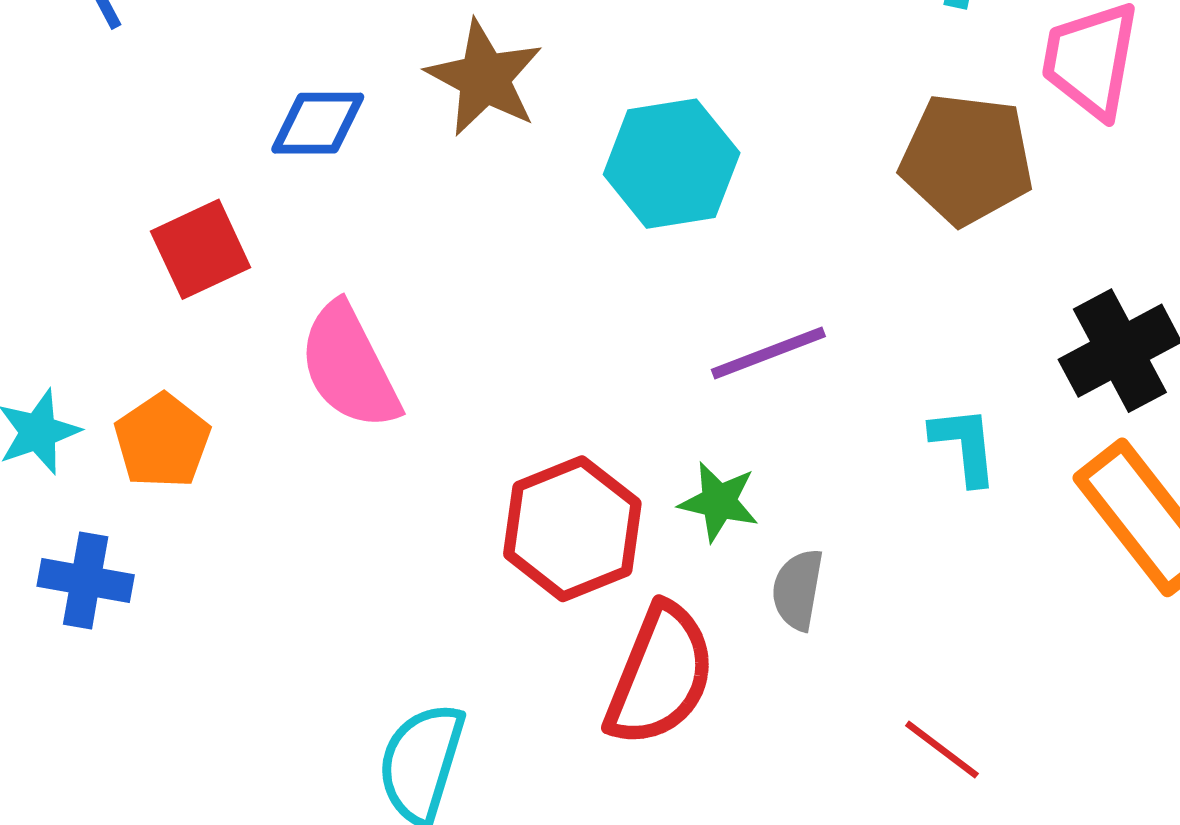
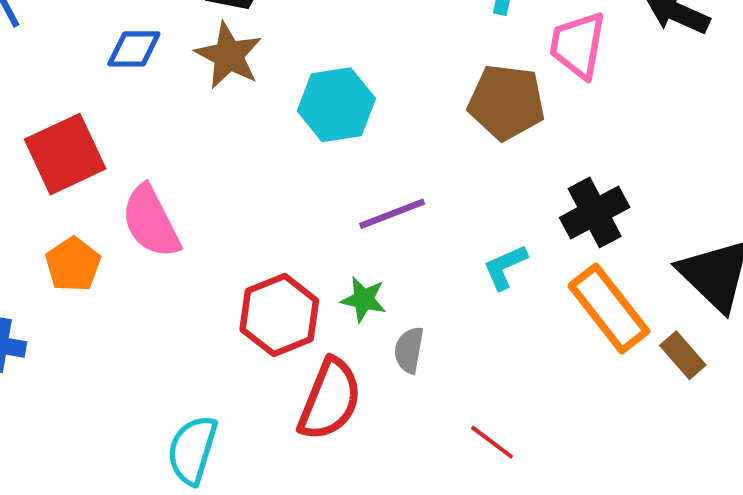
blue diamond: (318, 123) -> (134, 49), moved
red square: (201, 249) -> (65, 154), size x1.4
orange pentagon: (162, 441) -> (73, 264), moved
cyan L-shape: (964, 445) -> (505, 267), turned -108

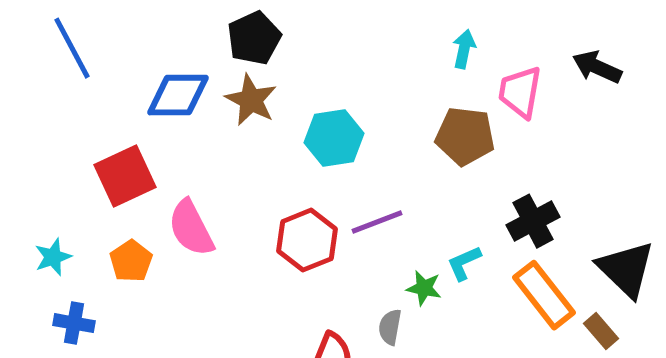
blue diamond: (134, 49) -> (178, 95), size x1.5
green star: (364, 299) -> (424, 288), moved
red hexagon: (279, 315) -> (307, 240), moved

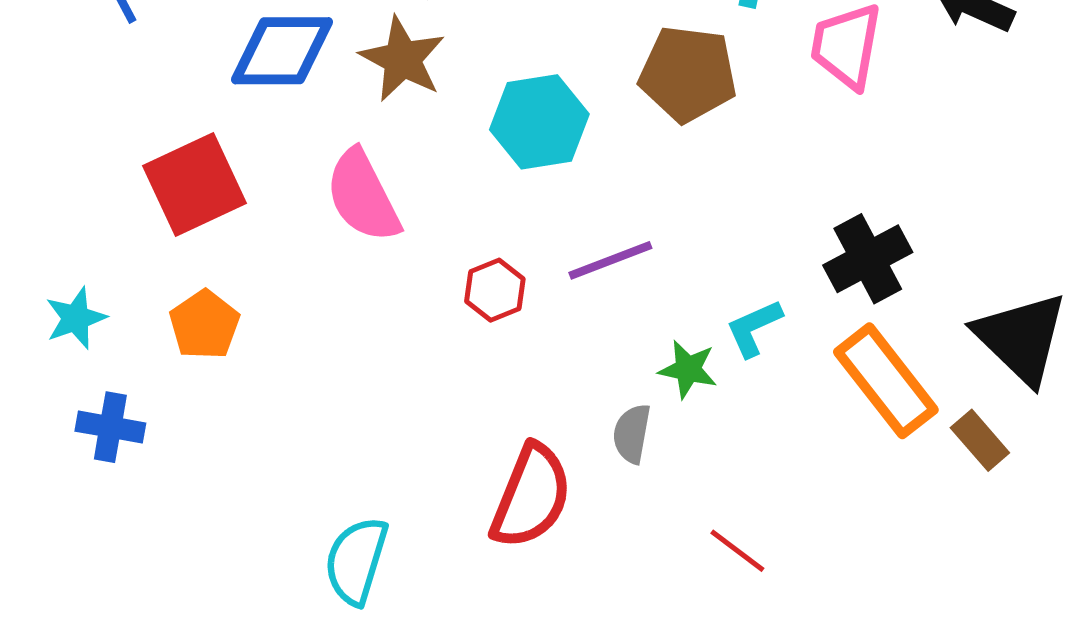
brown pentagon: (465, 136) -> (688, 74), moved
pink semicircle: (191, 228) -> (363, 196), moved
red hexagon: (307, 240) -> (495, 290), size x0.6

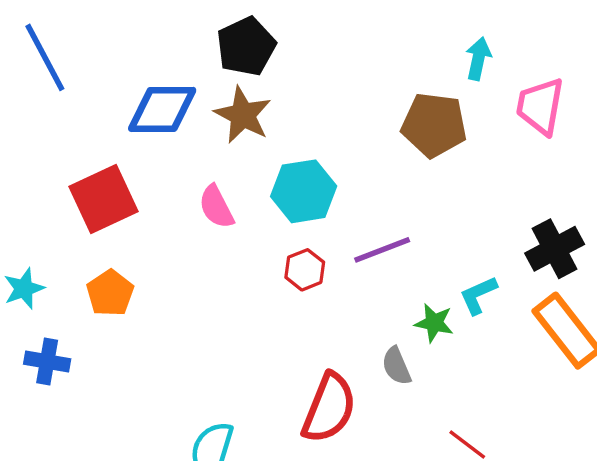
cyan hexagon: (539, 122) -> (304, 191), moved
pink semicircle: (363, 196) -> (216, 207), size x0.7
gray semicircle: (632, 434) -> (396, 366), turned -33

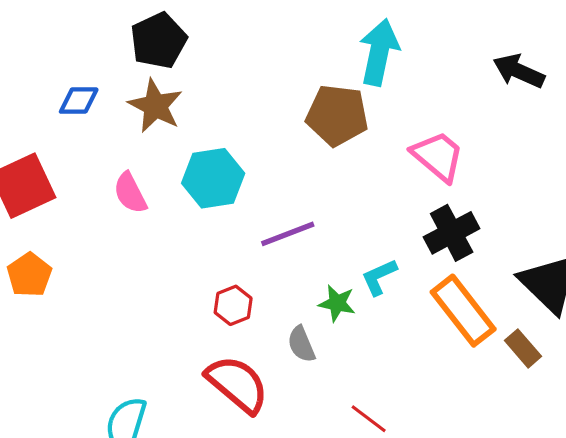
cyan arrow: (478, 59) -> (379, 52), size x1.6
pink trapezoid: (540, 106) -> (438, 156), moved, turned 120
blue diamond: (162, 109) -> (79, 101), size x0.6
red hexagon: (305, 270) -> (233, 305), moved
red semicircle: (329, 408) -> (237, 384), turned -72

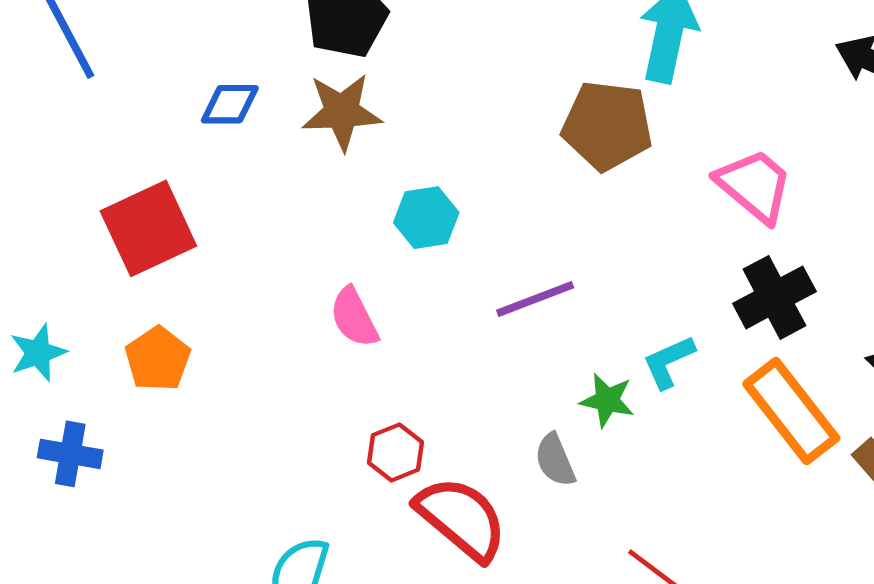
brown star: (155, 106) -> (342, 112), turned -30
cyan hexagon: (213, 178) -> (426, 218), size x0.7
pink semicircle: (130, 193) -> (354, 317), moved
red hexagon: (233, 305) -> (395, 452), moved

